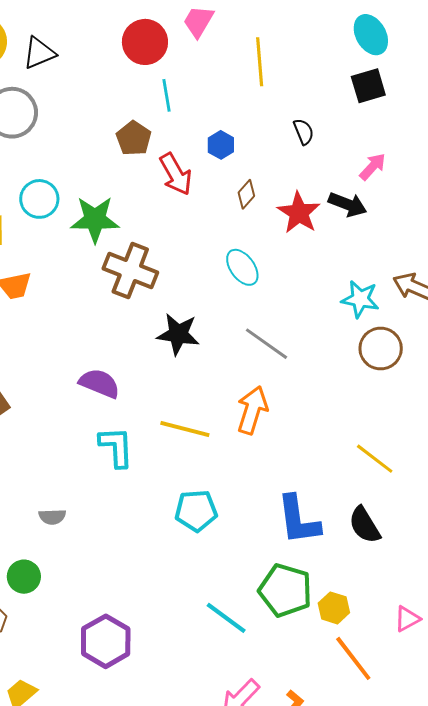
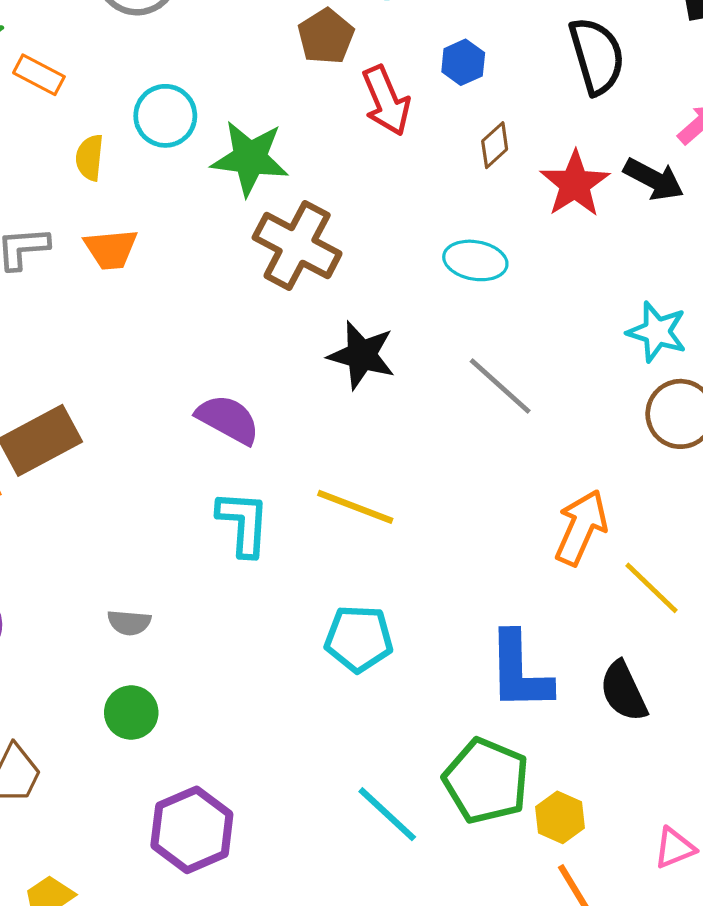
black semicircle: (304, 132) -> (597, 56), size x1.8
cyan ellipse: (242, 267) -> (475, 260), turned -51
orange arrow: (252, 410) -> (581, 527), moved
green circle: (24, 577) -> (131, 712), moved

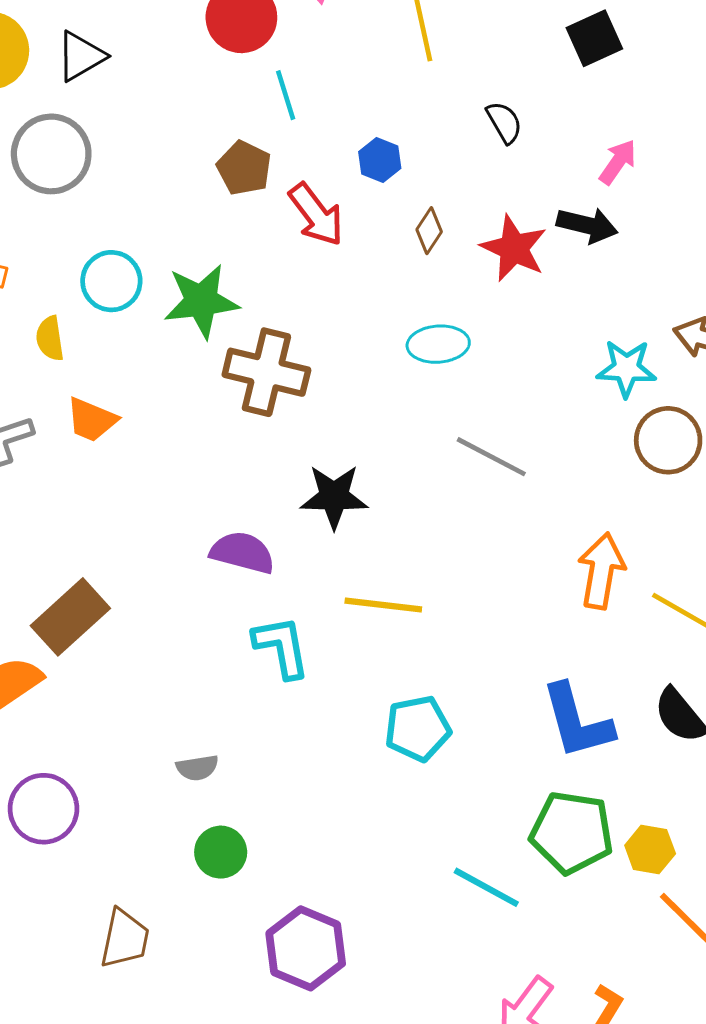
black semicircle: (597, 56) -> (504, 122), size x0.6
orange trapezoid: (111, 249) -> (92, 420), turned 42
black star: (362, 355) -> (334, 497), moved

